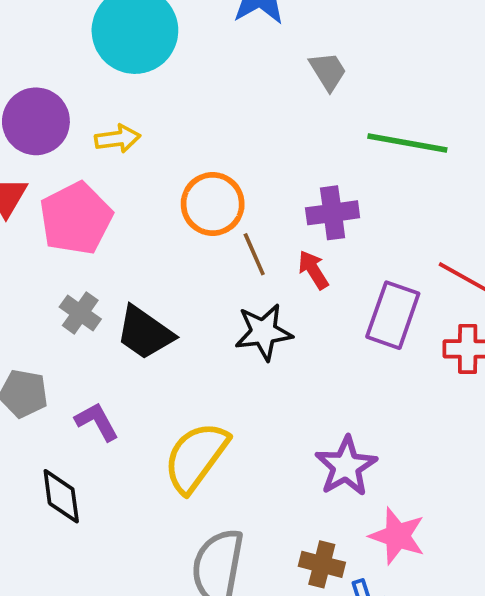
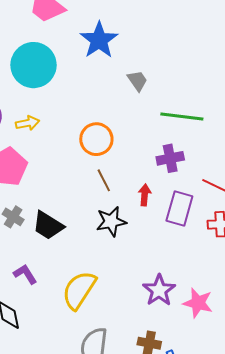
orange circle: (213, 204) -> (96, 139), moved
purple cross: (333, 213) -> (170, 158), moved
red arrow: (313, 270) -> (145, 195), moved, turned 40
pink star: (397, 536) -> (198, 303), moved

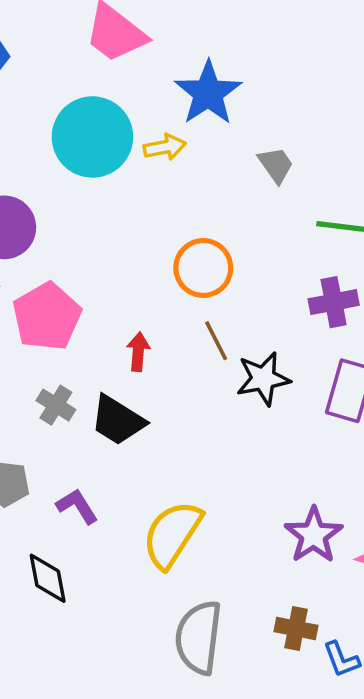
yellow arrow: (28, 123) -> (165, 147), moved
red arrow: (145, 195) -> (138, 352), moved
black star: (111, 221) -> (263, 379), moved

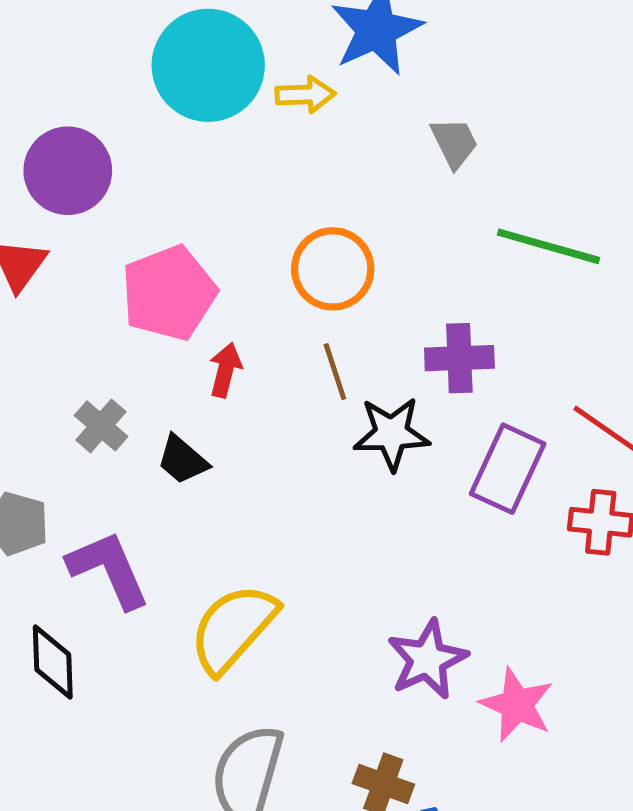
purple cross: (334, 302) -> (459, 358), moved
pink pentagon: (47, 317) -> (169, 293), moved
black trapezoid: (118, 420) -> (182, 460), size x0.7
purple L-shape: (77, 506) -> (109, 569), size x1.5

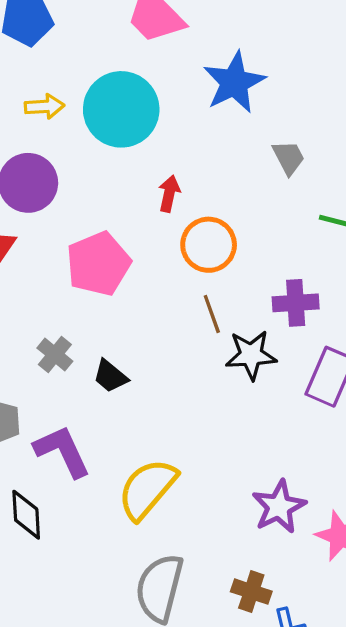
yellow arrow: (305, 95) -> (44, 106), moved
red arrow: (225, 370) -> (169, 194), moved

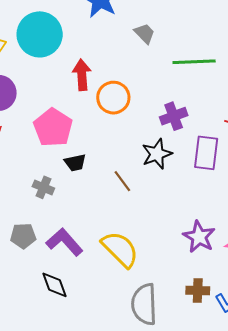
red arrow: (169, 194) -> (82, 75), size x1.4
brown line: (212, 314) -> (122, 181), moved
black trapezoid: (110, 376) -> (75, 163), moved, turned -35
yellow semicircle: (147, 489) -> (120, 249), turned 111

